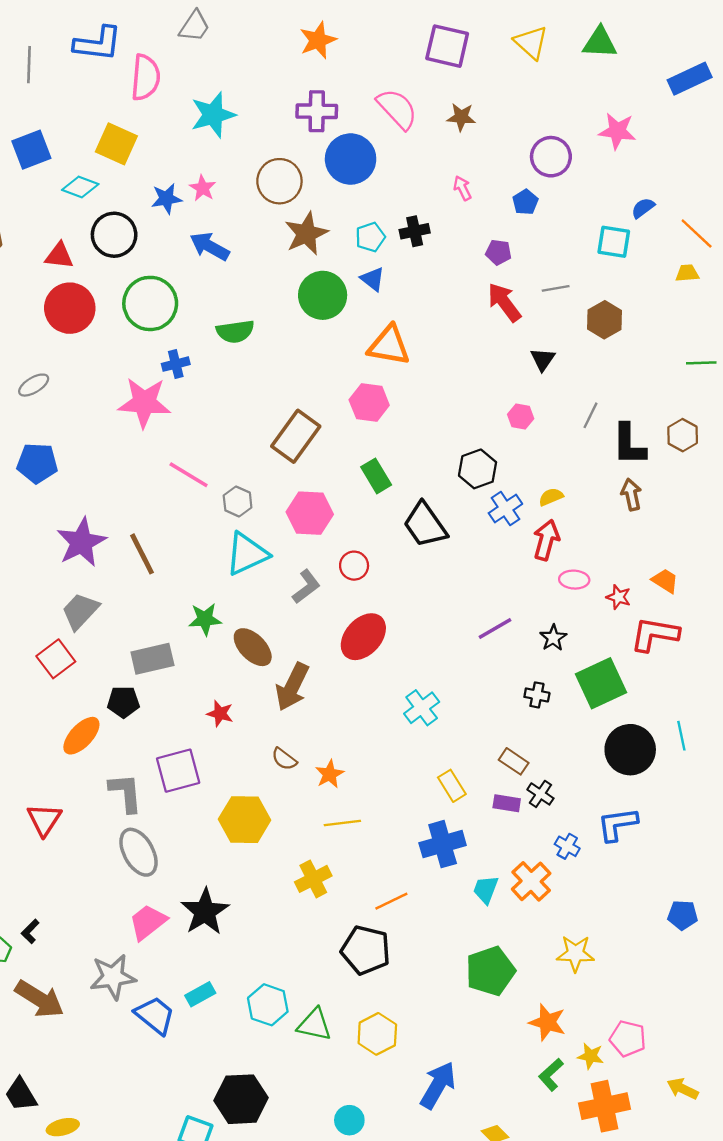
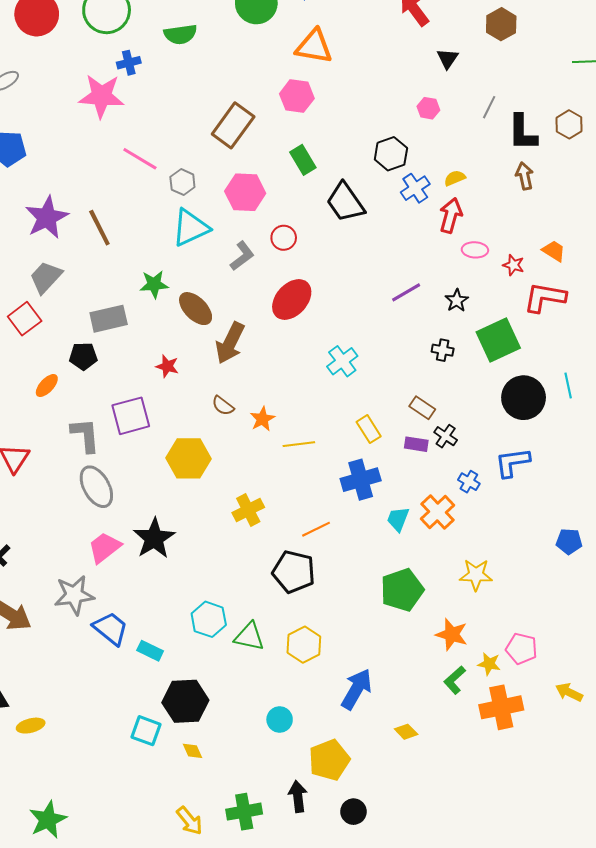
orange ellipse: (81, 736) -> (47, 386), size x0.7
yellow line: (342, 823) -> (299, 444), moved
cyan rectangle: (200, 994) -> (150, 651), moved, turned 55

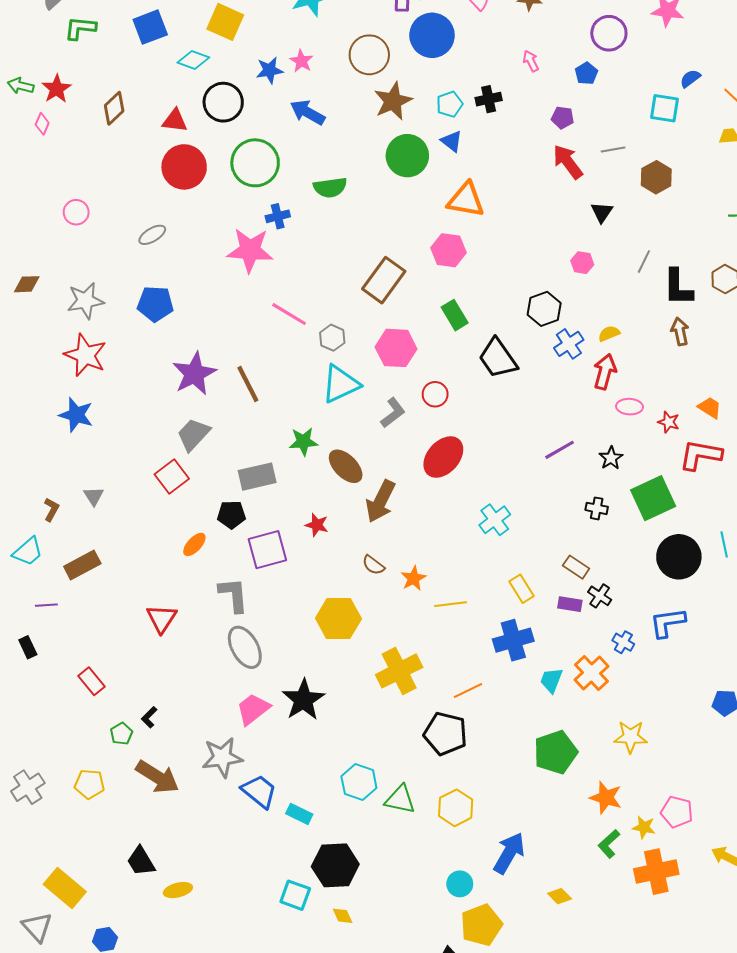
purple square: (131, 416) -> (267, 550), moved
yellow cross: (248, 510) -> (399, 671), size x1.4
cyan circle: (280, 720) -> (460, 884), moved

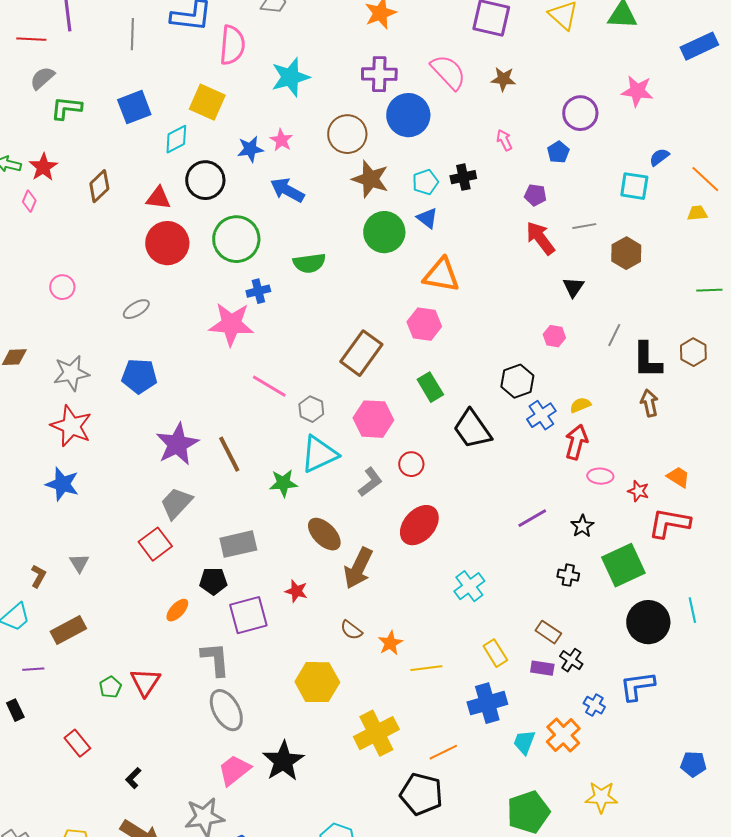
cyan diamond: (193, 60) -> (176, 139), turned -48
brown star: (393, 101) -> (370, 179), turned -30
green star: (303, 442) -> (283, 483), moved
green pentagon: (121, 734) -> (110, 687), moved

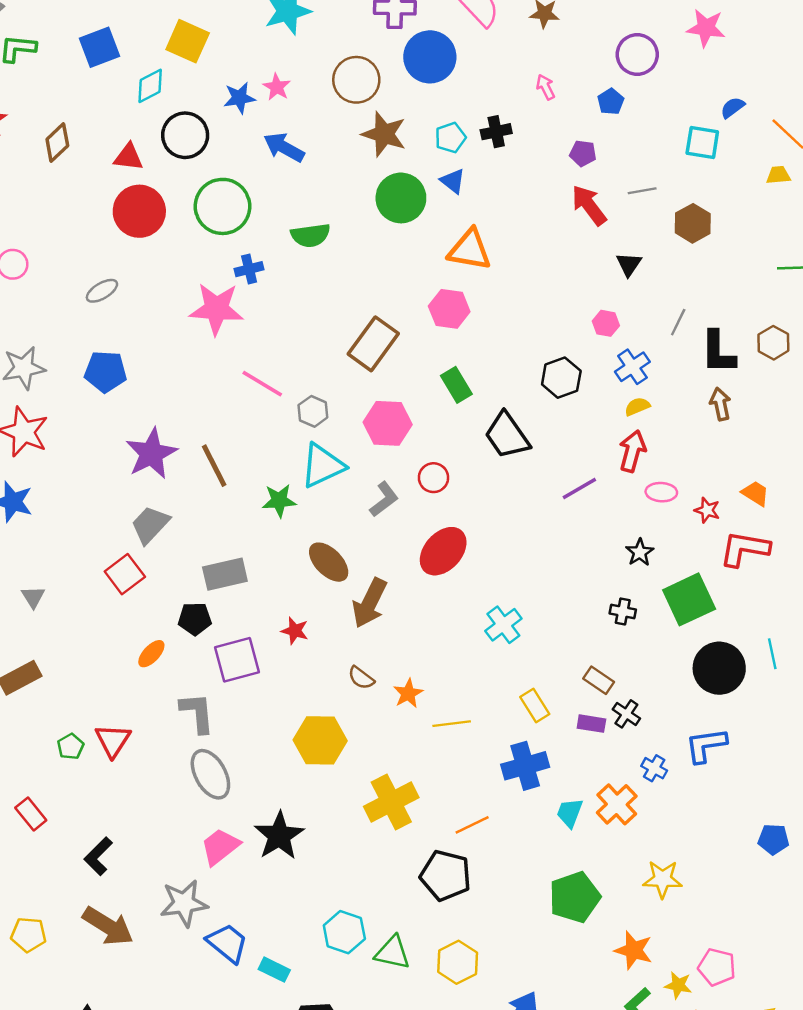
blue cross: (541, 415) -> (632, 367), moved
purple line: (532, 518) -> (579, 489), moved
black L-shape: (133, 778) -> (98, 856), size x1.5

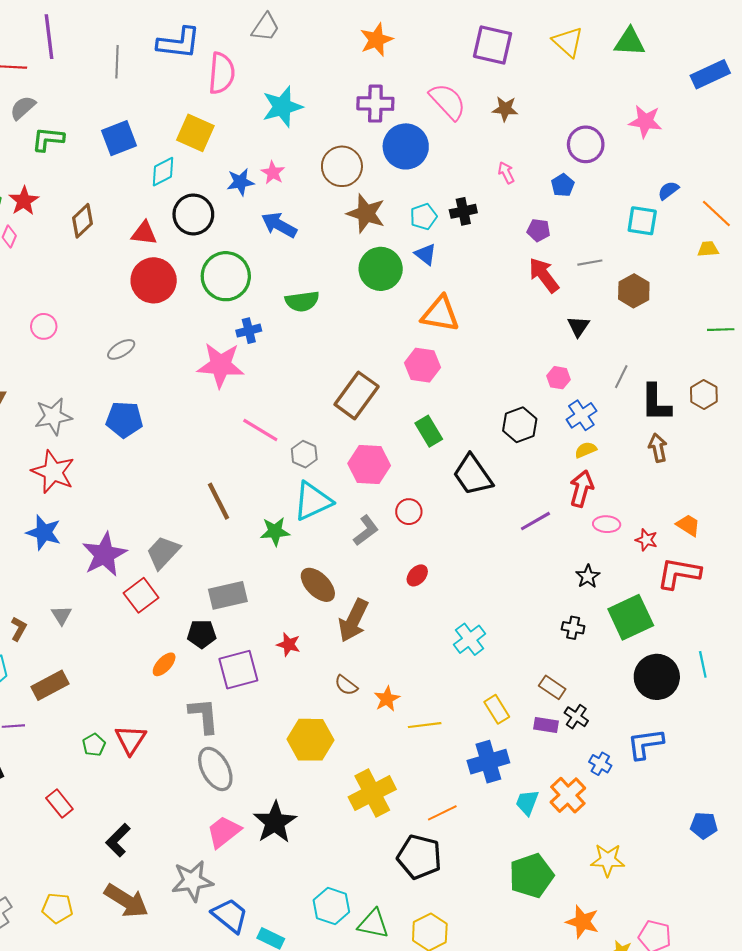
purple star: (151, 454) -> (104, 554), moved
red ellipse: (443, 551) -> (417, 575), size x0.5

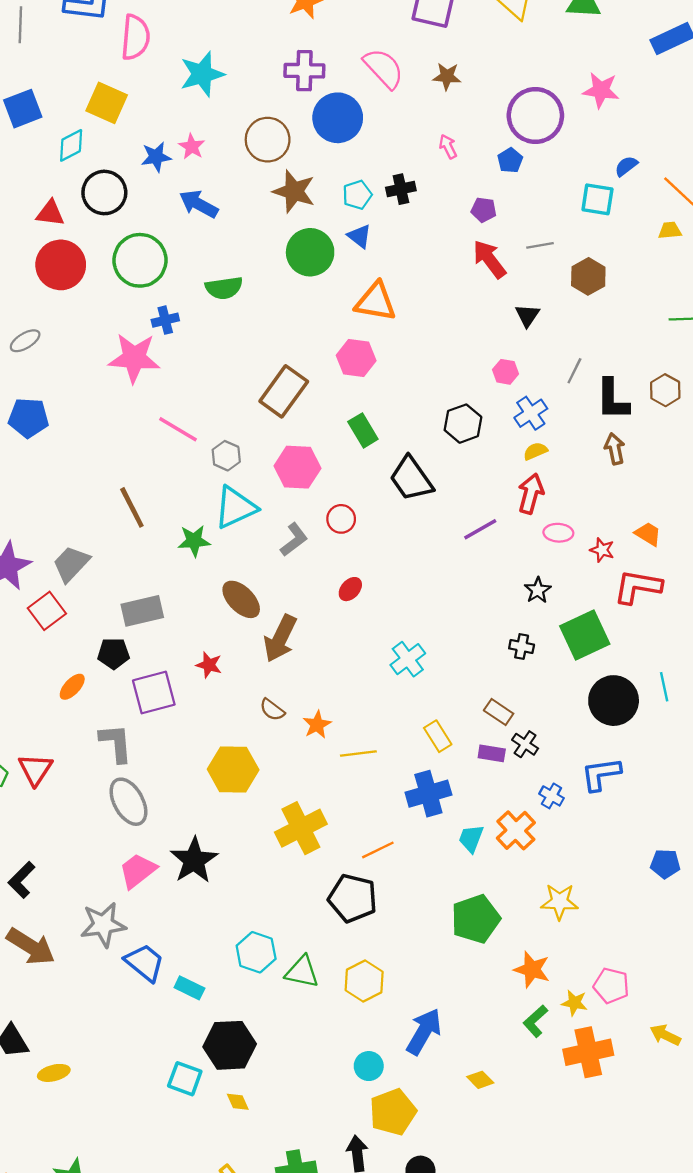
purple circle: (586, 144) -> (535, 115), size x1.4

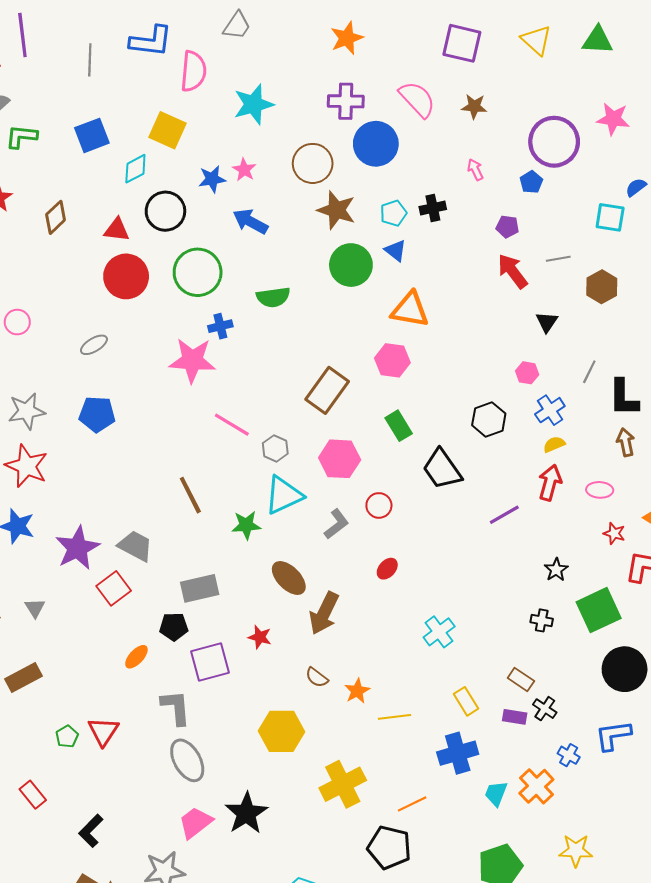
pink ellipse: (558, 533) -> (600, 490), moved
gray trapezoid: (71, 564) -> (135, 546), turned 75

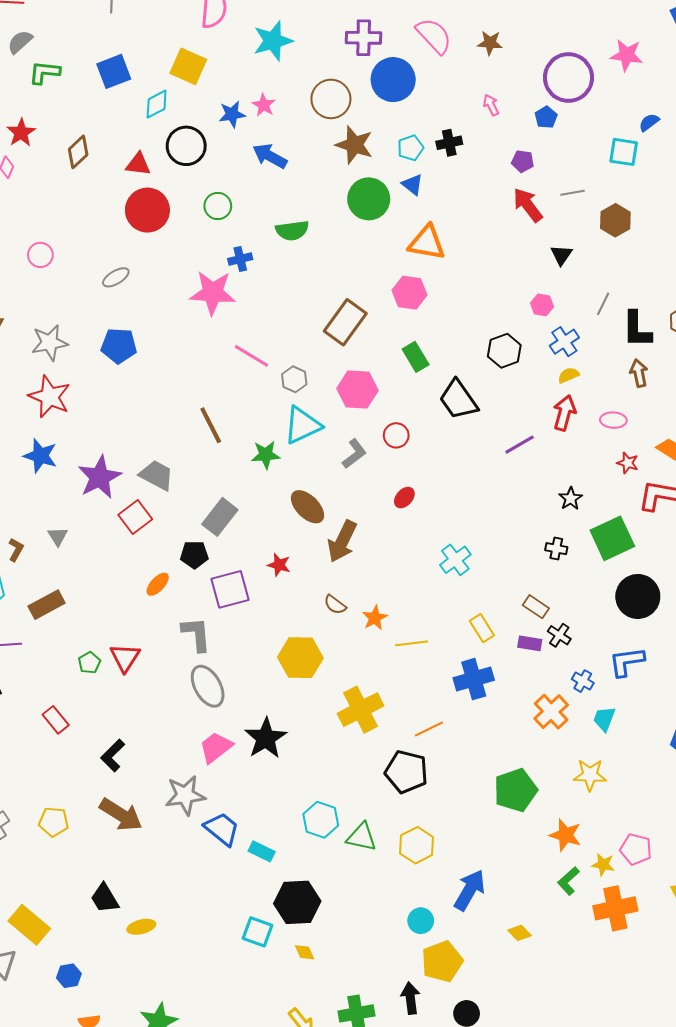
green circle: (198, 272) -> (218, 206), size x0.6
gray rectangle: (200, 588) -> (220, 517), turned -39
cyan trapezoid: (496, 794) -> (604, 719), moved

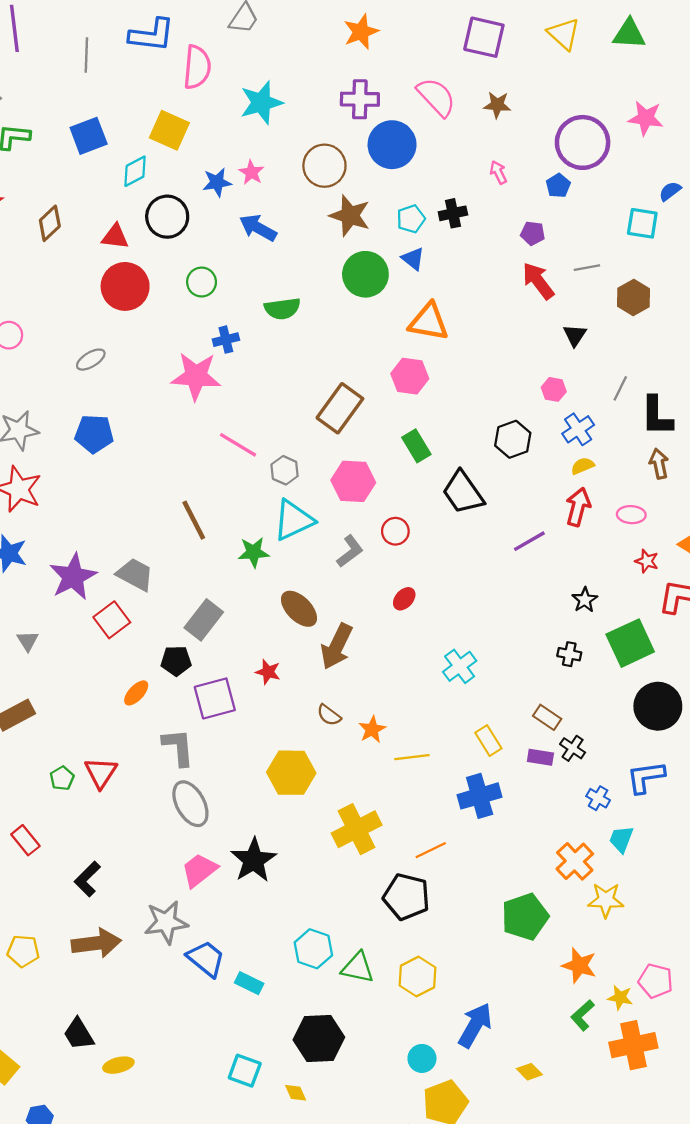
orange cross: (551, 712) -> (575, 861), moved
brown arrow: (121, 815) -> (96, 943), turned -39
black hexagon: (297, 902) -> (319, 1039), moved

